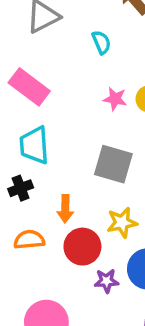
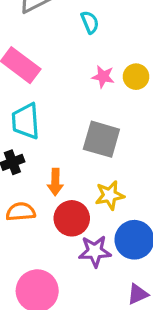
purple star: (106, 281) -> (95, 251), size x1.4

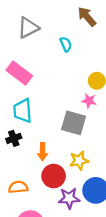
pink star: (103, 77) -> (89, 101), moved
orange semicircle: (21, 212) -> (18, 187), moved

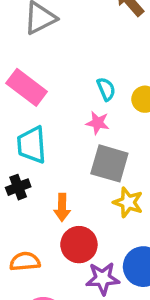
cyan semicircle: (66, 44) -> (106, 89), moved
pink star: (89, 101) -> (98, 123), moved
yellow star: (79, 161) -> (128, 202), moved, turned 30

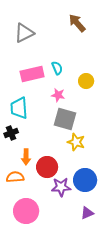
pink rectangle: (27, 87) -> (32, 74), moved, turned -50
cyan semicircle: (106, 89) -> (57, 68), moved
orange arrow: (62, 207) -> (26, 157), moved

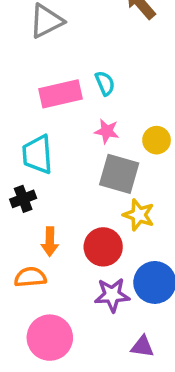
yellow circle: (86, 81) -> (157, 140), moved
red circle: (47, 167) -> (103, 247), moved
purple triangle: (87, 213) -> (142, 346), moved, turned 32

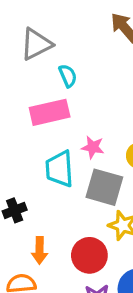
cyan semicircle: (105, 83) -> (68, 76), moved
cyan trapezoid: (37, 154) -> (59, 169), moved

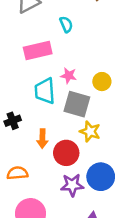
cyan semicircle: (68, 76) -> (66, 24), moved
orange arrow: (40, 250) -> (42, 139), moved

